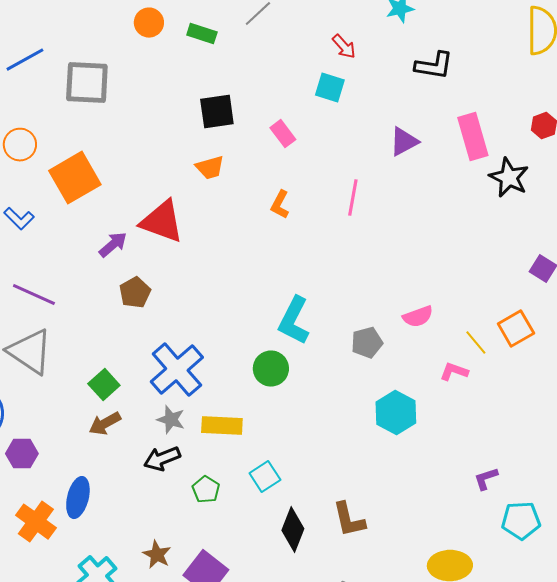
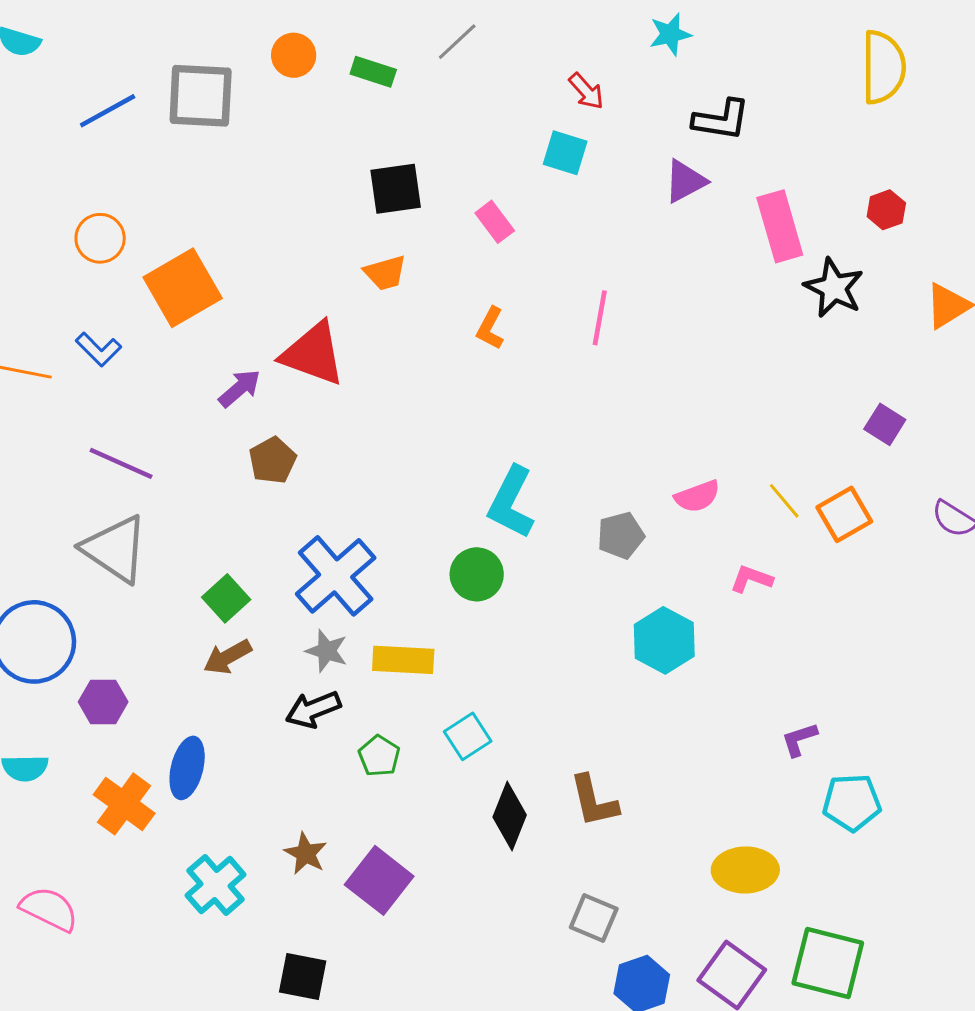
gray square: (87, 83) -> (201, 96), moved
purple triangle: (404, 142) -> (685, 181), moved
yellow line: (476, 343) -> (784, 501), moved

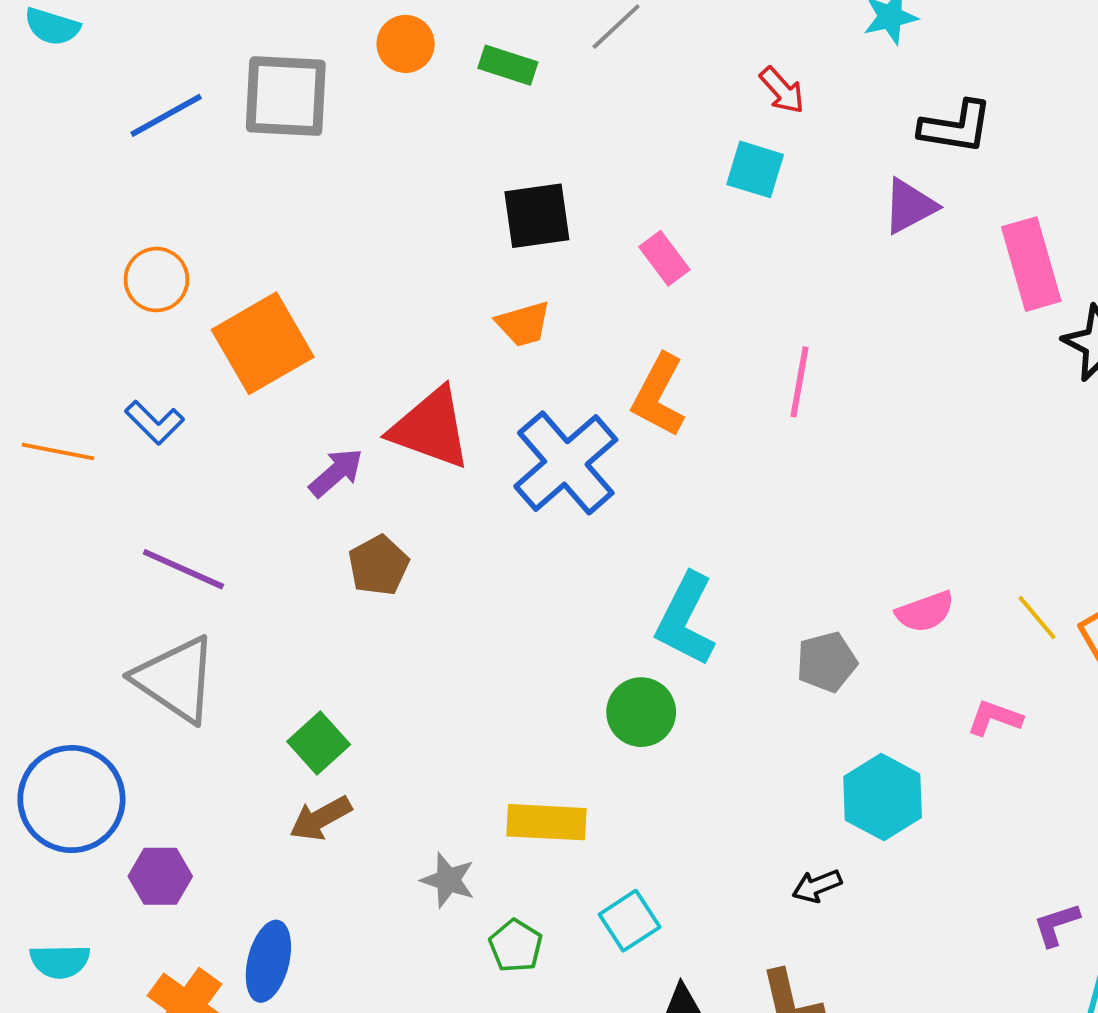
orange L-shape: (490, 328) -> (659, 395), size x1.5
blue cross: (336, 576) -> (566, 463), moved
gray star: (327, 651) -> (448, 880), moved
black arrow: (313, 709) -> (817, 886), moved, size x0.7

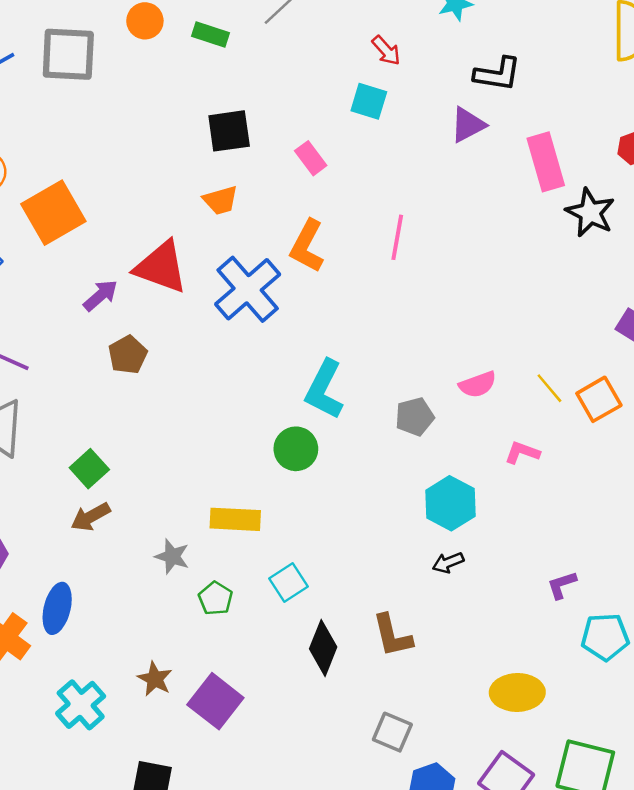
black arrow: (817, 886) -> (448, 563), moved

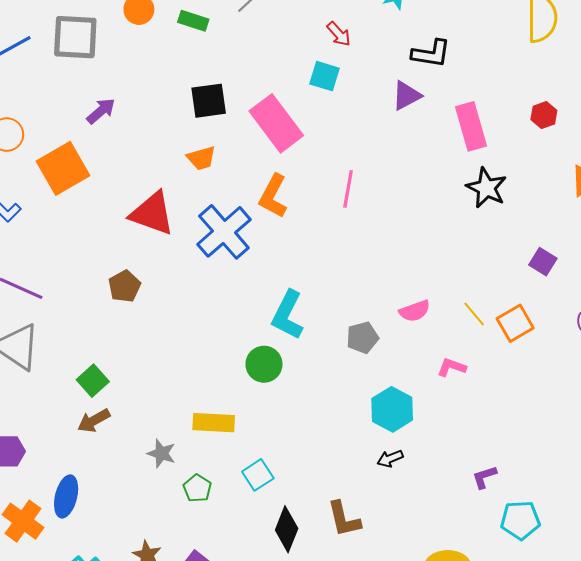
pink rectangle: (311, 158) -> (276, 123), size x2.0
black star: (590, 213) -> (486, 188), moved
purple arrow: (100, 295) -> (101, 111), moved

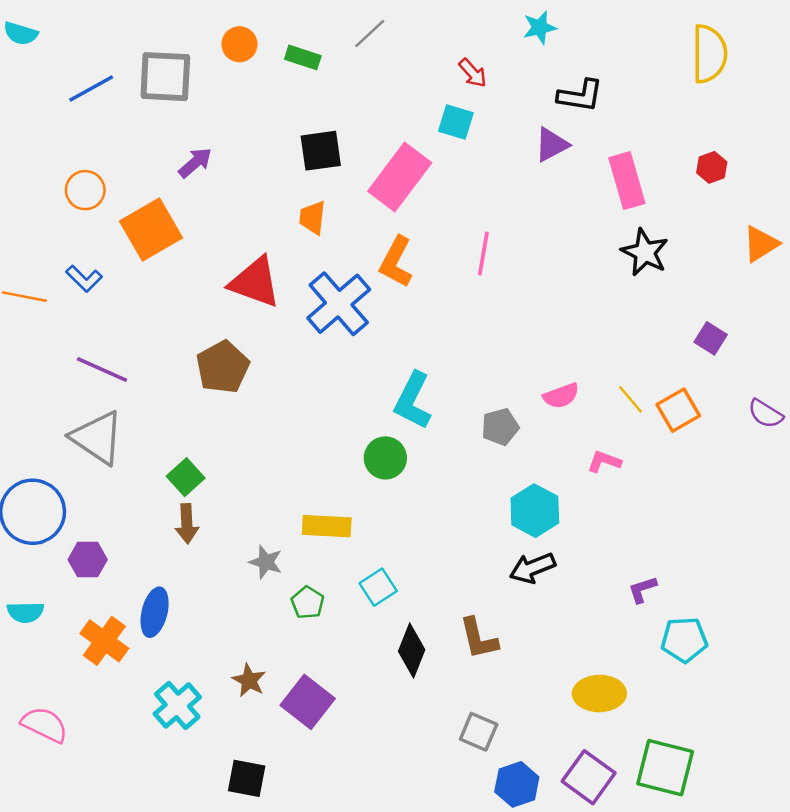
pink rectangle: (276, 123) -> (400, 177), turned 74
orange trapezoid: (201, 158) -> (312, 218), turned 112
brown pentagon: (125, 286) -> (223, 367), size x1.4
brown arrow: (94, 421) -> (187, 524), turned -64
black arrow: (390, 459) -> (532, 568), size x1.5

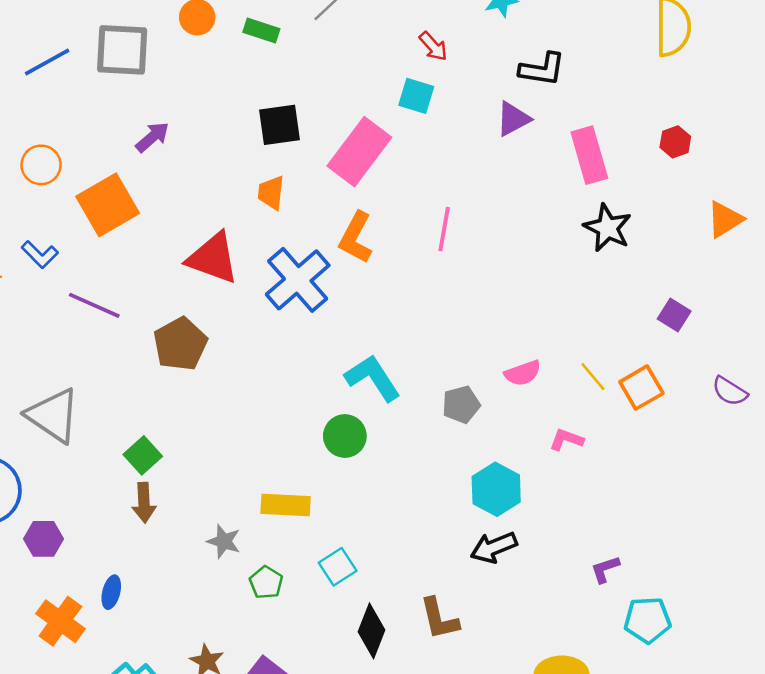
purple line: (102, 369) -> (94, 305), moved
cyan L-shape: (413, 401) -> (373, 378), turned 120
blue ellipse: (155, 612) -> (111, 592), size x0.7

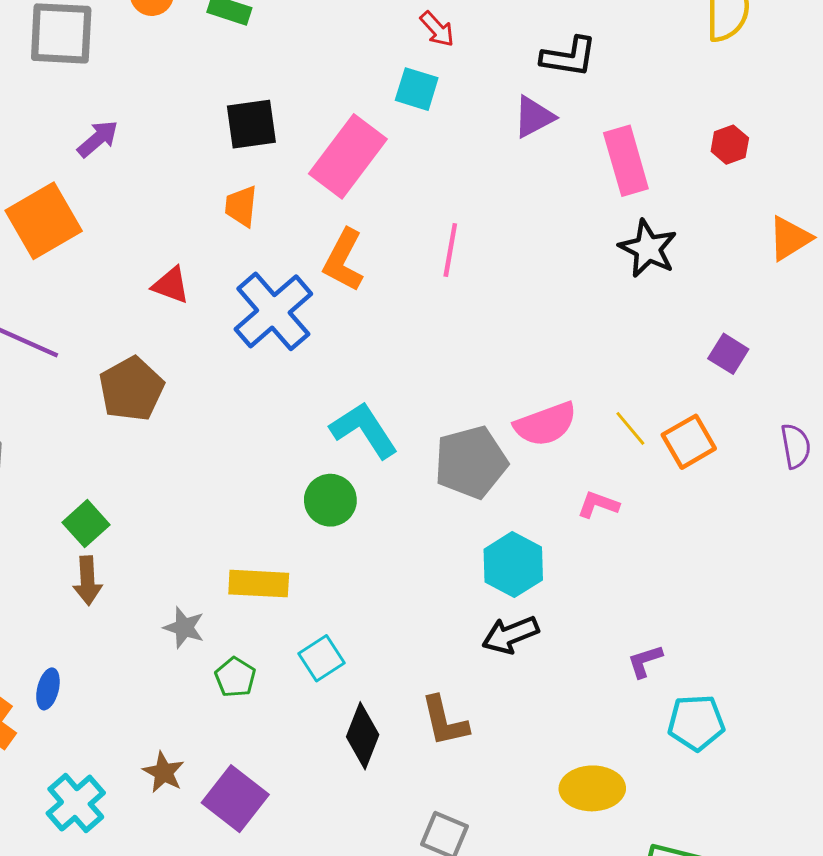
red triangle: (213, 258) -> (171, 285), size x0.6
pink semicircle: (523, 373) -> (545, 424), size x1.4
purple semicircle: (730, 391) -> (796, 446), turned -132
gray pentagon: (461, 405) -> (471, 462), size x1.6

